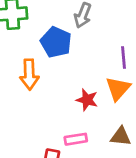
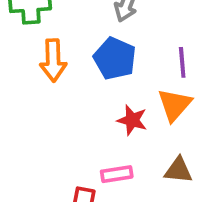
blue pentagon: (56, 42) -> (115, 58), moved
orange arrow: (29, 74) -> (53, 60), moved

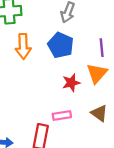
red star: (132, 120) -> (71, 83), turned -30
brown triangle: (178, 170) -> (99, 113), turned 30

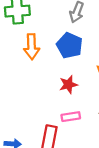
red star: (71, 83) -> (68, 85), moved

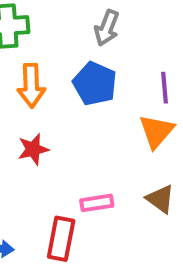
red star: (68, 85) -> (33, 149), moved

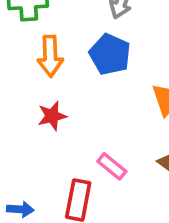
pink rectangle: (97, 203) -> (112, 166), turned 48

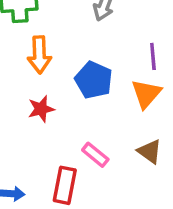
blue pentagon: (110, 54) -> (94, 80), moved

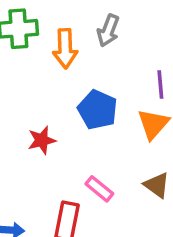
orange arrow: (39, 55) -> (65, 49), moved

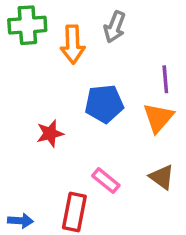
blue pentagon: (98, 110) -> (104, 104), turned -30

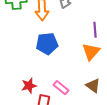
blue pentagon: (104, 104) -> (47, 44), moved
red star: (50, 133) -> (29, 86), moved

